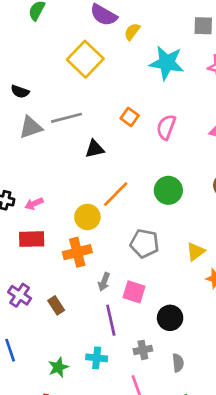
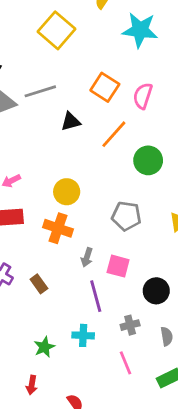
orange square: (130, 117) -> (105, 87), size x1.5
orange line: (116, 194) -> (114, 134), moved
orange cross: (77, 252) -> (58, 228), turned 36

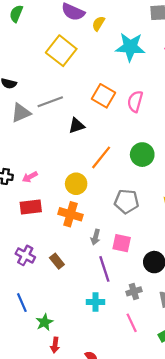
orange line: (114, 134) -> (101, 157), moved
green star: (44, 347) -> (44, 322), moved

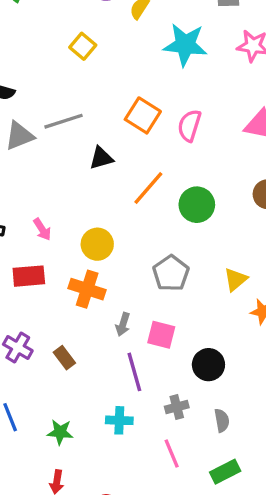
yellow square: (61, 51) -> (83, 46), size x0.6
orange line: (101, 157) -> (148, 188), moved
pink arrow: (30, 177) -> (42, 229), moved, turned -96
gray pentagon: (127, 201) -> (171, 273), turned 30
green star: (44, 322) -> (60, 432), moved, turned 30

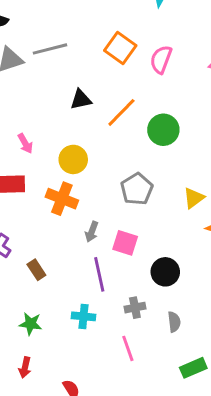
black triangle: (101, 158) -> (81, 100), moved
brown rectangle: (64, 358) -> (36, 270), moved
green rectangle: (225, 472) -> (193, 368), moved

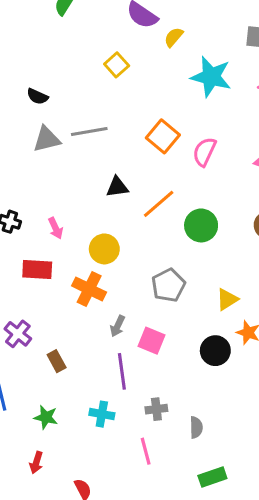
black circle: (165, 272) -> (215, 351), moved

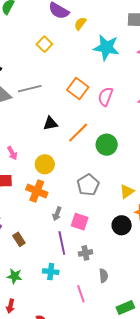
gray cross: (156, 409) -> (85, 253), moved
gray semicircle: (196, 427) -> (104, 276), moved

